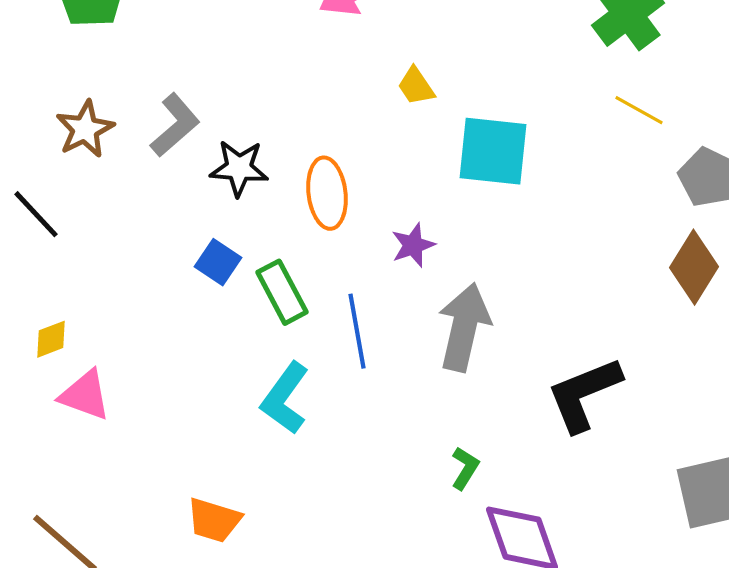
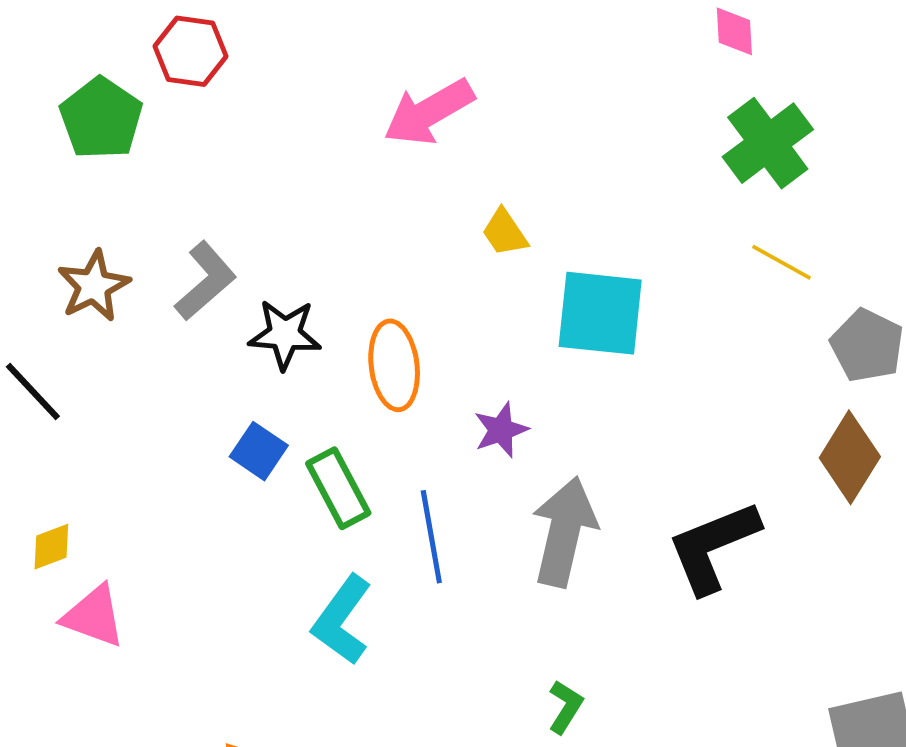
black L-shape: (584, 394) -> (713, 547), moved

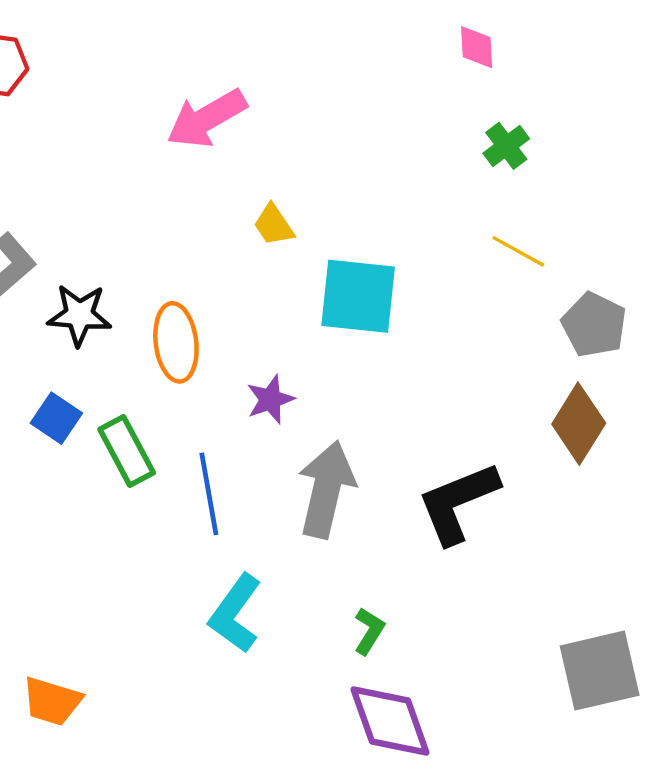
green cross: (768, 143) -> (506, 146), size x0.6
cyan L-shape: (342, 620) -> (235, 613), moved
green L-shape: (565, 707) -> (369, 631), moved

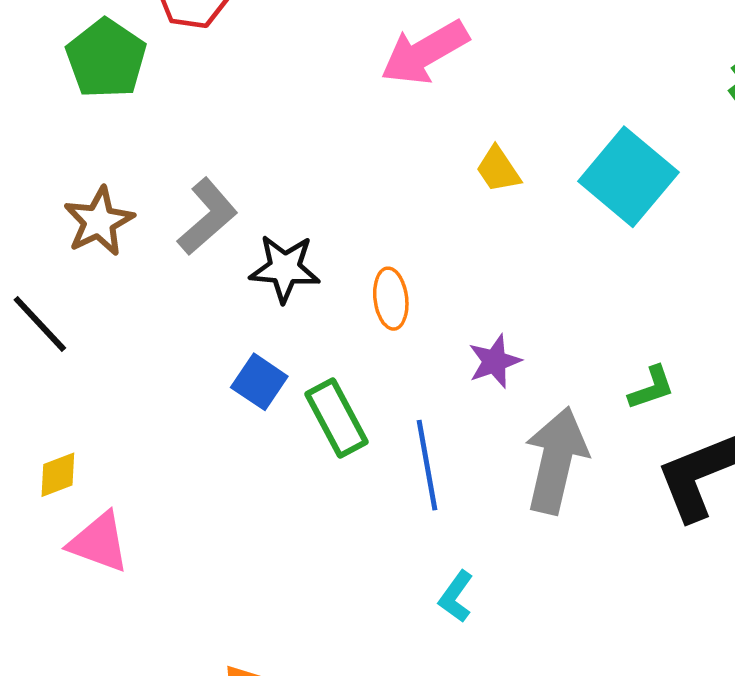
cyan square: (358, 296) -> (628, 177), moved, turned 34
orange ellipse: (176, 342) -> (391, 299), size x0.7
cyan L-shape: (235, 613) -> (456, 597), size x0.6
green L-shape: (369, 631) -> (651, 388), moved, turned 39

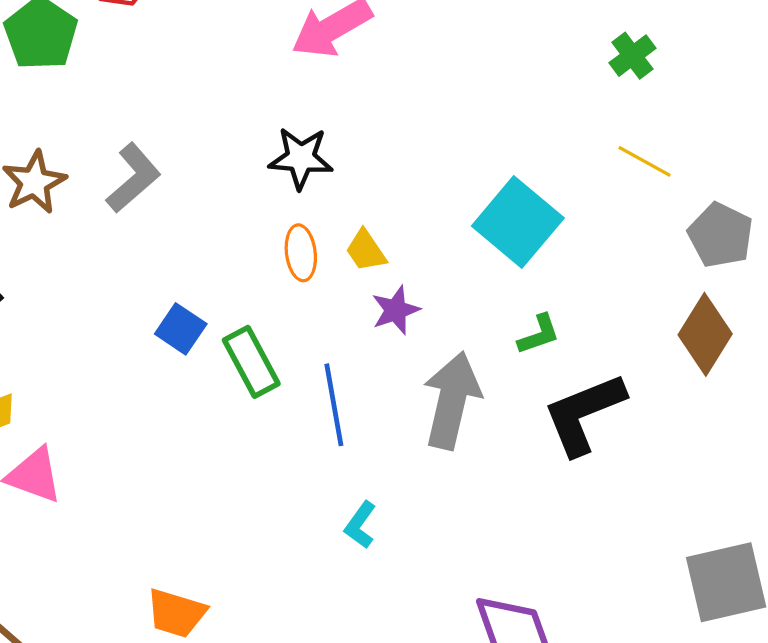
yellow trapezoid: (498, 170) -> (366, 251), moved
cyan square: (628, 177) -> (518, 222), moved
black star: (285, 268) -> (301, 158), moved

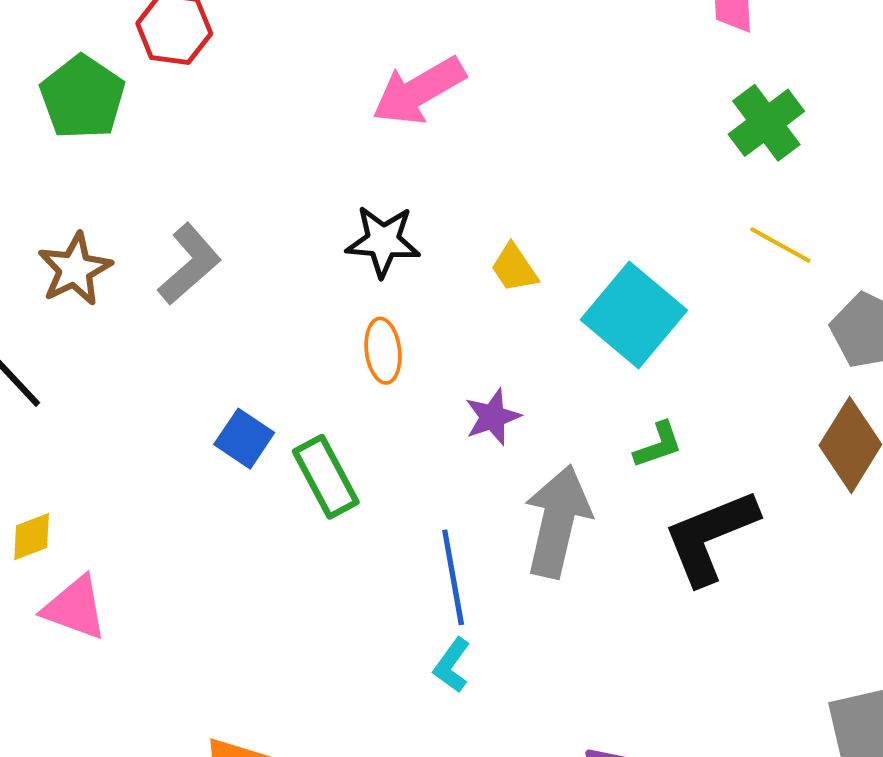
green cross: (632, 56) -> (766, 123), size x1.4
yellow trapezoid: (366, 251) -> (514, 268), moved
blue line: (334, 405) -> (453, 577), moved

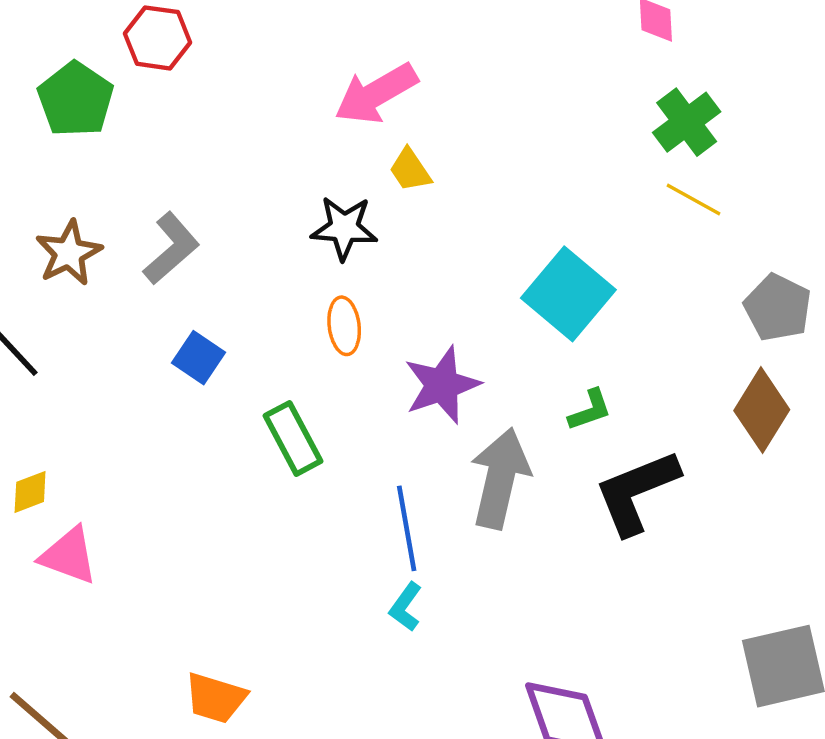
yellow line: (780, 245) -> (693, 199), moved
yellow trapezoid: (514, 268) -> (410, 170), moved
purple star: (493, 417) -> (442, 385), size x1.5
blue square: (244, 439) -> (198, 358), moved

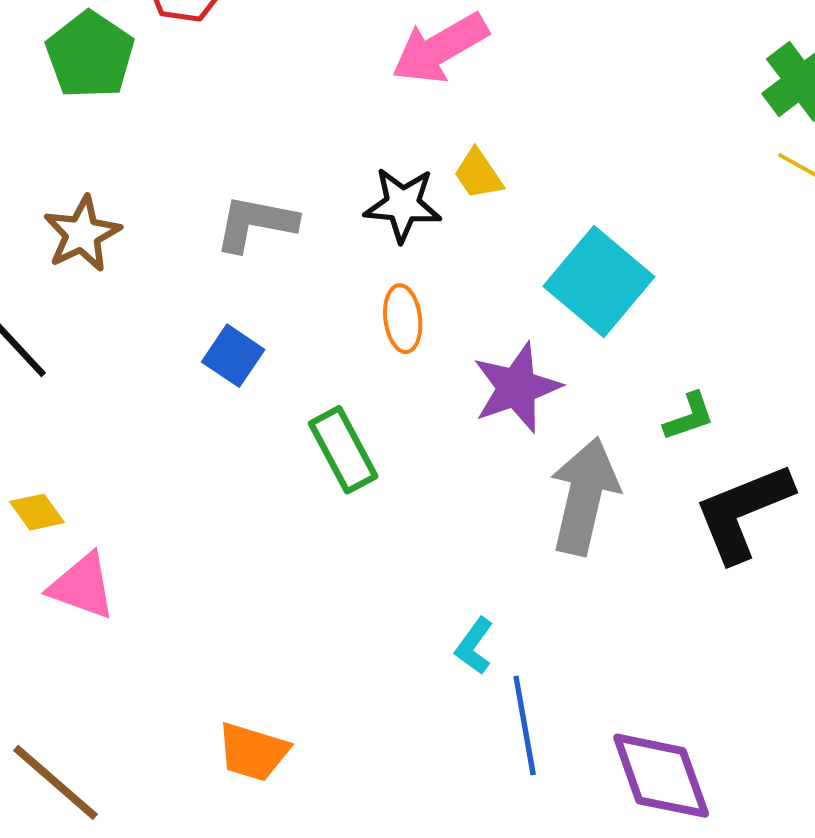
yellow trapezoid: (410, 170) -> (478, 174), moved
gray L-shape: (171, 248) -> (256, 223), moved, turned -128
cyan square: (568, 294) -> (599, 282), moved
yellow diamond: (30, 492) -> (37, 512), turned 75
blue line: (407, 528) -> (525, 725), moved

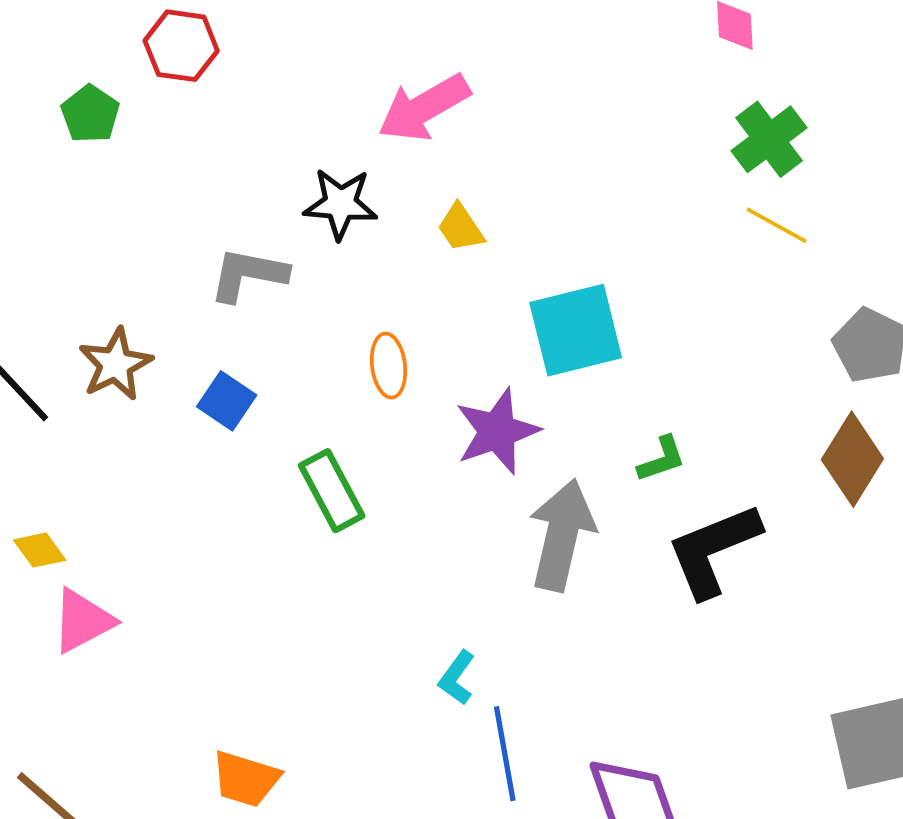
green pentagon: (90, 55) -> (90, 114), size x0.7
black star: (403, 205) -> (340, 204), moved
brown star: (82, 234) -> (115, 364), moved
cyan square: (599, 282) -> (576, 330), turned 36
pink triangle: (82, 586) -> (83, 621), turned -48

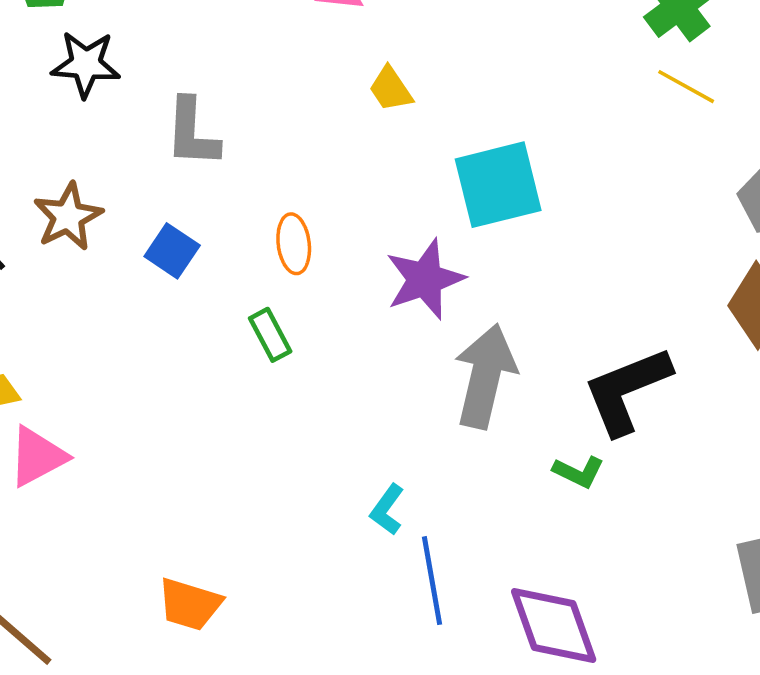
black star: (340, 204) -> (86, 64), moved
gray L-shape: (248, 275) -> (192, 133), turned -98
orange ellipse: (389, 366) -> (294, 244), moved
green L-shape: (662, 459) -> (579, 472), moved, turned 45
green rectangle: (332, 491) -> (270, 335), size x0.7

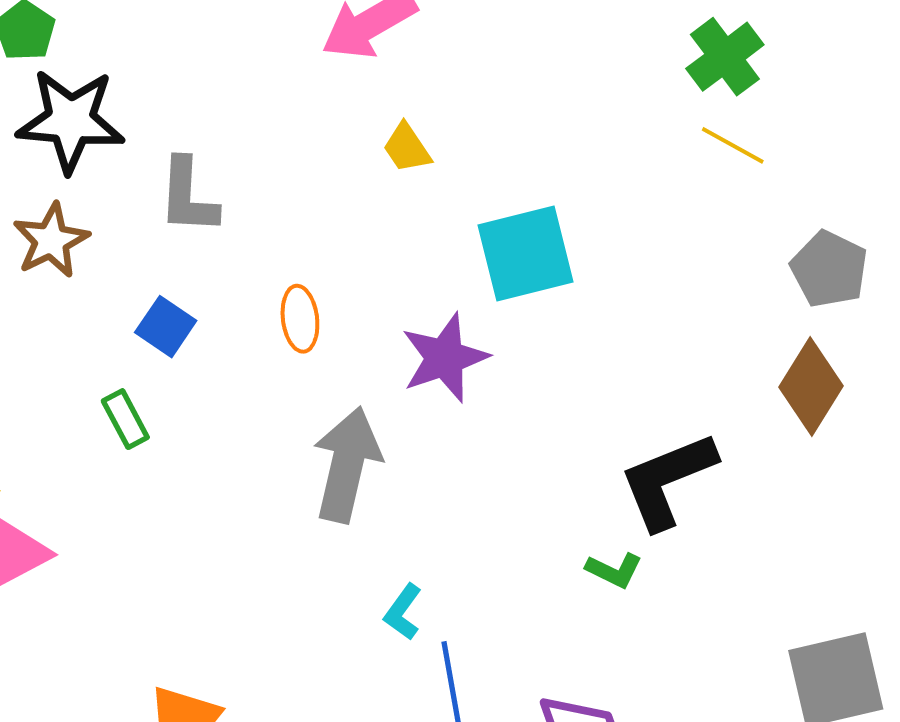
black star: (86, 64) -> (71, 121), size x1.4
brown star: (68, 217) -> (51, 240), moved
green rectangle: (270, 335) -> (125, 419), moved
gray arrow: (485, 376) -> (347, 465), moved

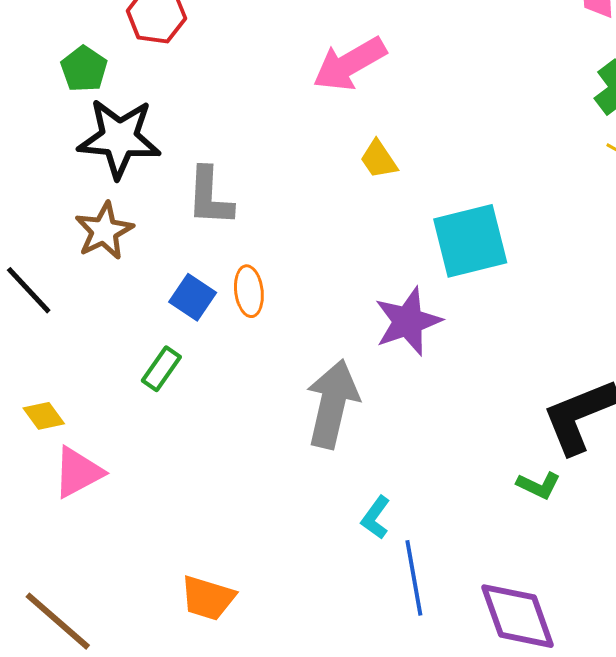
orange ellipse: (300, 319) -> (249, 291), moved
green rectangle: (125, 419) -> (161, 369), turned 63

